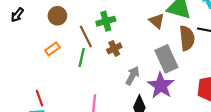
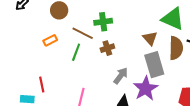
brown triangle: (157, 21) -> (150, 38), moved
brown line: (86, 36) -> (83, 33), turned -45
red line: (40, 98) -> (42, 84), moved

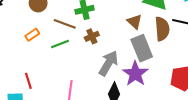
green line: (76, 52) -> (60, 44), turned 54
gray arrow: (121, 76) -> (108, 63), size x1.4

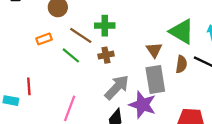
brown semicircle: (162, 29) -> (181, 64), size x0.7
green line: (60, 44) -> (71, 55), turned 48
purple star: (135, 74) -> (142, 105), turned -30

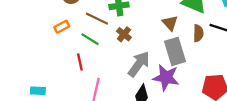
brown cross: (106, 55) -> (124, 34), turned -32
red line: (29, 86) -> (80, 62), moved

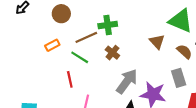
brown line: (97, 19) -> (86, 37), turned -50
brown semicircle: (198, 33) -> (184, 52), turned -49
gray rectangle: (175, 51) -> (179, 78), moved, size x0.7

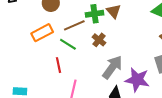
brown triangle: (157, 42) -> (114, 11), moved
orange rectangle: (52, 45) -> (42, 33), size x1.5

